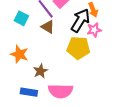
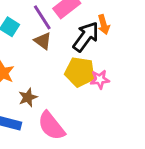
pink star: (94, 30) -> (100, 79), moved
pink semicircle: (61, 91) -> (51, 126), turned 45

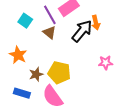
yellow pentagon: (80, 72) -> (59, 73), moved
pink star: (100, 79) -> (106, 63), moved

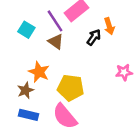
black arrow: (82, 31) -> (94, 37), size x0.6
orange star: (18, 55) -> (39, 72), moved
brown star: (36, 74) -> (25, 90), moved

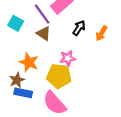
orange arrow: (109, 26) -> (102, 33), moved, turned 49
pink star: (124, 72) -> (68, 58), moved
blue rectangle: (28, 115) -> (23, 93), moved

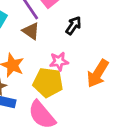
orange arrow: (102, 33) -> (98, 73), moved, size x1.5

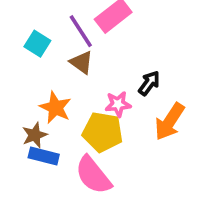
black arrow: (74, 26) -> (149, 83), moved

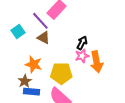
cyan square: (37, 44) -> (18, 31), turned 32
pink star: (118, 104) -> (82, 56), moved
orange arrow: (169, 122) -> (96, 62), turned -35

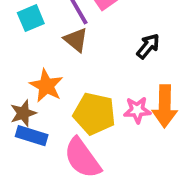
black arrow: (82, 43) -> (148, 46), moved
pink star: (82, 56) -> (137, 110), moved

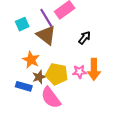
brown triangle: (76, 40) -> (46, 35), size x1.5
brown star: (23, 113) -> (39, 77), moved

